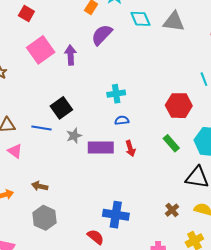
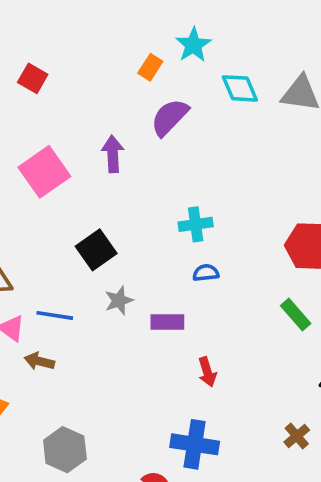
pink square: (41, 50) -> (44, 172), moved
blue line: (42, 128) -> (55, 315), moved
purple rectangle: (101, 147) -> (167, 322), size x0.7
red arrow: (130, 148) -> (207, 372), moved
brown arrow: (40, 186) -> (39, 361), moved

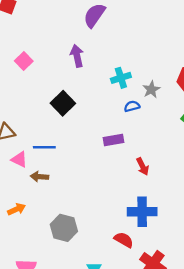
purple arrow: (113, 154) -> (77, 56), moved
pink square: (44, 172) -> (24, 61), size x0.6
gray star: (119, 301) -> (151, 89), moved

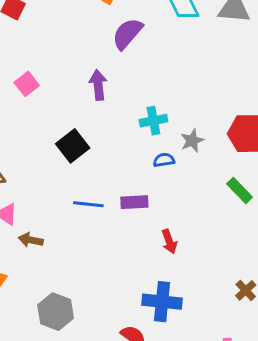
blue line: (44, 147) -> (88, 204), moved

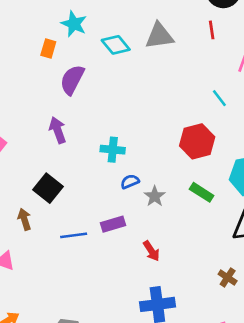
cyan cross: (153, 121) -> (113, 150), turned 30
gray star: (192, 141) -> (155, 196), moved
brown arrow: (31, 240) -> (24, 219), moved, turned 75

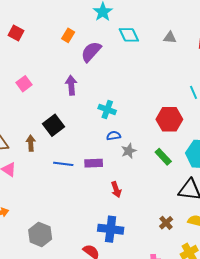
gray triangle: (159, 36) -> (170, 38), moved, size x0.6
orange rectangle: (48, 48) -> (68, 35), moved

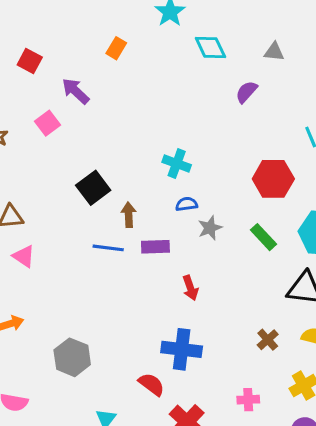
red square: (16, 33) -> (30, 61), moved
purple semicircle: (91, 52) -> (246, 92), moved, size x0.7
purple arrow: (71, 85) -> (76, 91), moved, turned -42
brown arrow: (31, 143) -> (129, 215), moved

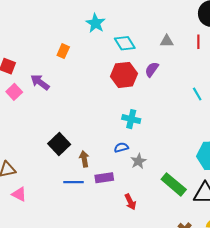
pink square: (47, 123) -> (14, 92), moved
cyan cross: (177, 164) -> (131, 119), moved
red hexagon: (273, 179) -> (124, 75), moved
green rectangle: (263, 237) -> (174, 184), moved, size x1.4

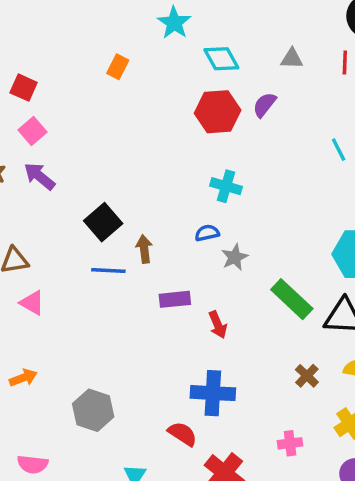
purple arrow: (40, 82) -> (39, 176), moved
purple rectangle: (104, 178) -> (175, 299), moved
blue line: (74, 182) -> (108, 270), moved

